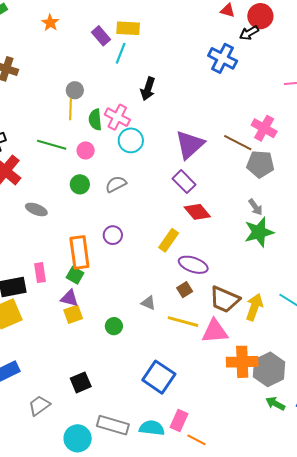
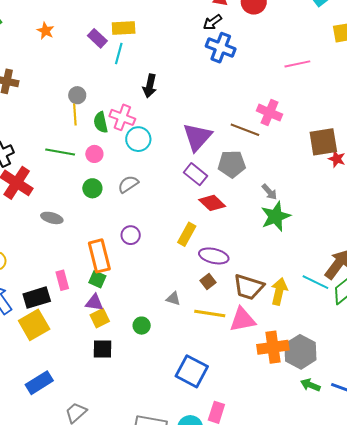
black arrow: (249, 33) -> (212, 22), moved
gray pentagon: (260, 164) -> (232, 164), moved
black square: (81, 382) -> (102, 349), moved, turned 30

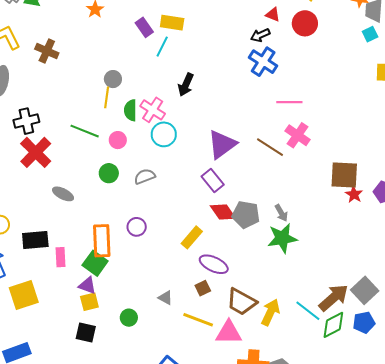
pink line: (297, 64) -> (289, 102), moved
gray pentagon: (232, 164) -> (246, 215), moved
green square: (97, 279) -> (95, 263), size x1.4
black rectangle: (37, 298) -> (35, 240), moved

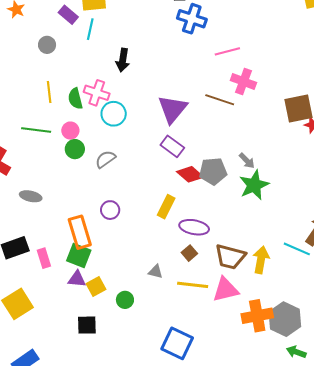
gray circle: (113, 79) -> (47, 45), moved
green circle: (109, 173) -> (75, 149), moved
yellow square: (89, 302) -> (96, 287), moved

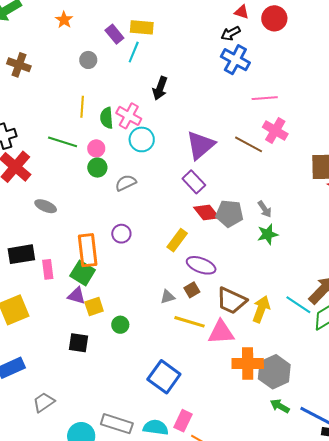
green star: (254, 185) -> (268, 234), size x0.7
gray triangle: (156, 272) -> (168, 297), moved, turned -42

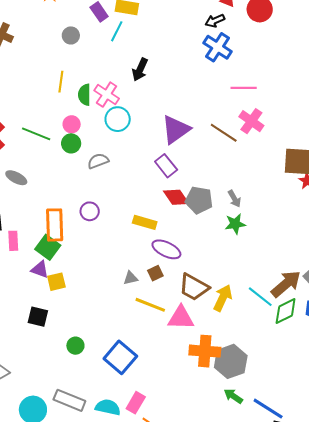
green line: (63, 142) -> (36, 134), moved
yellow rectangle: (177, 240) -> (145, 222), turned 65
green circle: (120, 325) -> (75, 346), moved

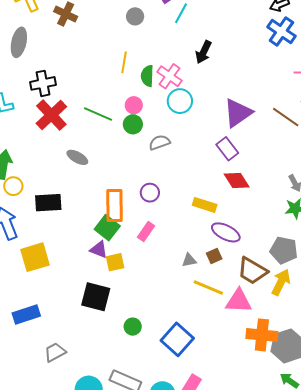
gray pentagon: (199, 200) -> (284, 250), moved
pink rectangle: (13, 241) -> (146, 231), moved, turned 36
black square: (38, 317) -> (96, 297), size x1.4

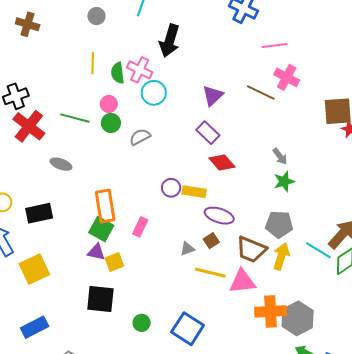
black arrow: (204, 52) -> (170, 41), size x1.4
purple triangle: (238, 113) -> (213, 96), size x0.7
purple circle: (150, 193) -> (171, 188), moved

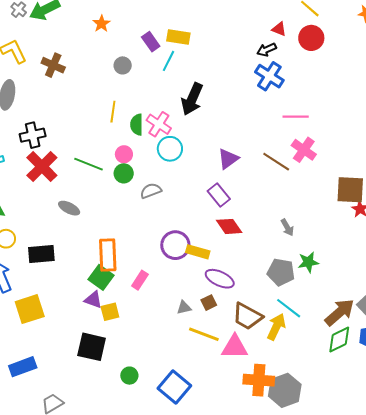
green star: (284, 181) -> (308, 262), moved
purple circle: (171, 188) -> (175, 245), size x1.5
gray pentagon: (279, 224) -> (281, 272), moved
cyan line: (318, 250) -> (289, 308), moved

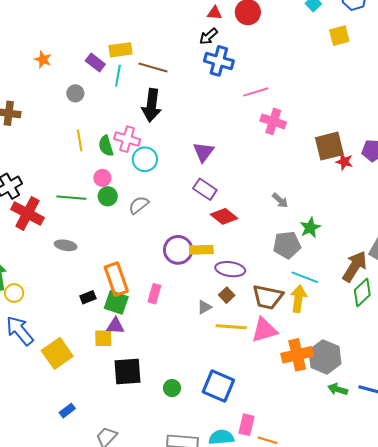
brown line: (276, 162) -> (153, 67), moved
black rectangle: (41, 254) -> (88, 297), moved, size x0.6
yellow square: (110, 312) -> (103, 338), moved, turned 30
blue rectangle: (23, 367) -> (67, 411), size x0.6

